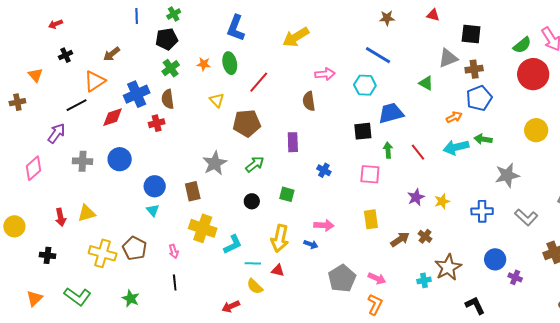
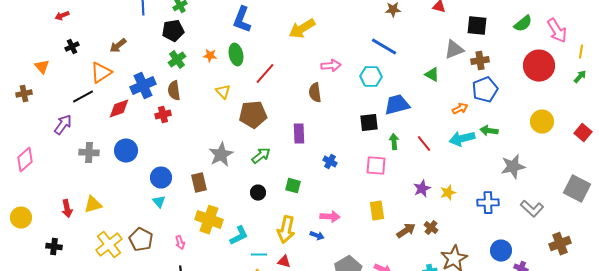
green semicircle: (522, 45) -> (523, 24), moved
pink diamond: (33, 168) -> (25, 160), moved
yellow cross: (103, 253) -> (109, 245), turned 36

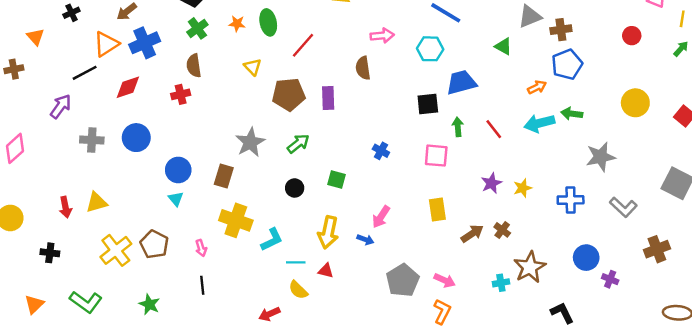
red circle: (539, 66) -> (632, 36), size x0.5
blue cross: (143, 86) -> (145, 43), moved
purple rectangle: (299, 134) -> (328, 98), moved
brown rectangle: (199, 183) -> (224, 176), turned 30
pink arrow: (330, 217) -> (381, 217), turned 120

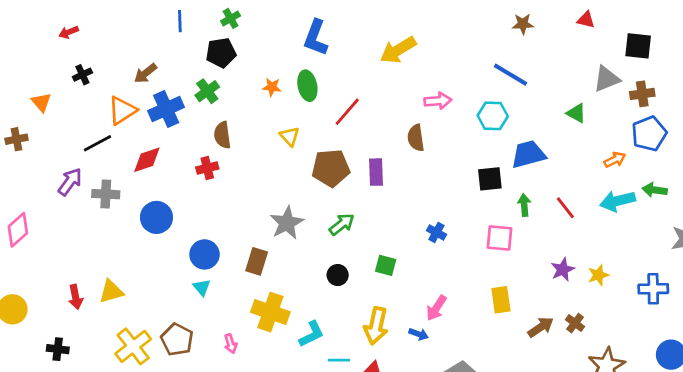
green cross: (197, 28) -> (207, 91), moved
gray cross: (92, 140) -> (106, 194), moved

